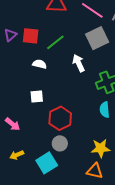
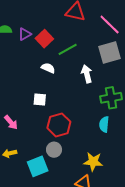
red square: (31, 36) -> (44, 39), turned 30

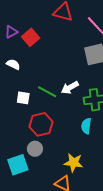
green line: (68, 49) -> (47, 92), moved, turned 54
white semicircle: (48, 68) -> (13, 64), moved
white arrow: (87, 74) -> (70, 88), moved, turned -108

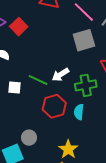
red hexagon: (41, 124) -> (54, 106), moved
yellow star: (74, 163) -> (68, 149), turned 30

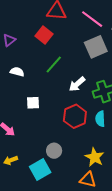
red square: (19, 27) -> (44, 35), moved
green line: (38, 80) -> (54, 64), moved, turned -66

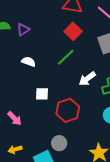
red square: (44, 35) -> (73, 31), moved
red hexagon: (75, 116) -> (68, 110), moved

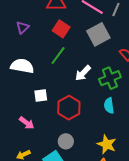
purple triangle: (23, 30) -> (23, 28), moved
white semicircle: (29, 62) -> (22, 66), size x1.6
pink arrow: (15, 118) -> (27, 123), moved

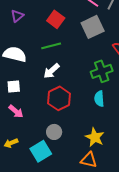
green line: (58, 56) -> (51, 46), turned 36
white arrow: (83, 73) -> (51, 71), moved
white square: (41, 96) -> (14, 87), moved

